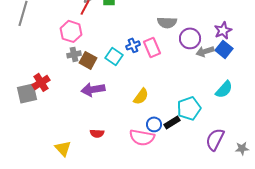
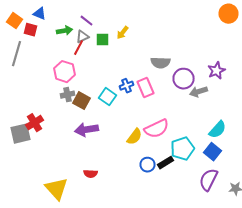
blue square: (224, 49) -> (212, 152), moved
pink semicircle: (142, 137) -> (156, 129), moved, turned -35
yellow triangle: (63, 148) -> (56, 189), size x1.4

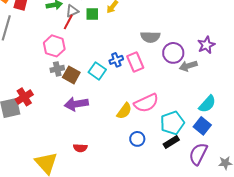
black rectangle: (166, 163) -> (171, 142), moved

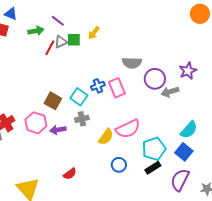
gray triangle: (72, 11) -> (61, 42), moved
pink hexagon: (54, 46) -> (36, 123), moved
gray cross: (57, 69) -> (82, 119), moved
purple arrow: (76, 104) -> (58, 130), size x0.7
red semicircle: (80, 148) -> (70, 174), moved, turned -40

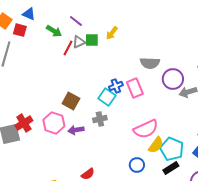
green arrow: (36, 31) -> (54, 31), turned 42
cyan square: (79, 97) -> (107, 97), moved
yellow semicircle: (106, 137) -> (156, 145), moved
cyan pentagon: (154, 149) -> (172, 149), turned -30

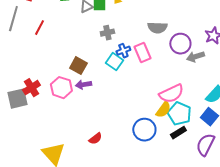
red line: (68, 48) -> (39, 28), moved
gray cross: (100, 119) -> (107, 33), moved
pink semicircle: (146, 129) -> (171, 94), moved
purple arrow: (76, 130) -> (83, 85), moved
blue circle: (137, 165) -> (144, 130), size x1.5

